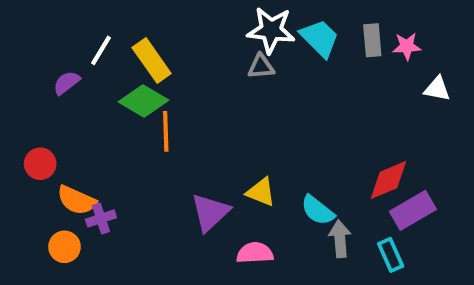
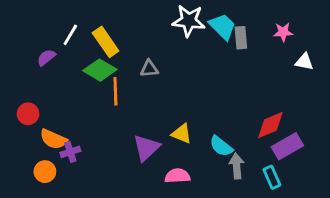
gray rectangle: (372, 40) -> (241, 38), moved
gray triangle: (261, 67) -> (149, 69), moved

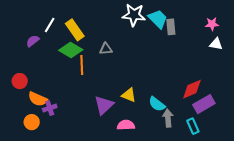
pink star: (283, 32) -> (212, 24), moved

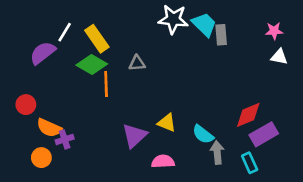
purple semicircle: (33, 41) -> (43, 53), size x1.5

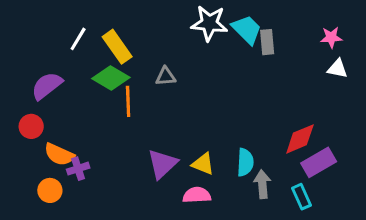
purple semicircle: (43, 53) -> (47, 86), moved
yellow triangle: (167, 123) -> (203, 164), moved
cyan semicircle: (203, 134) -> (245, 162), turned -125

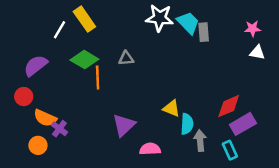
yellow rectangle: (117, 47) -> (84, 19), moved
yellow triangle: (203, 164) -> (171, 108), moved
purple cross: (78, 169) -> (59, 129), turned -35

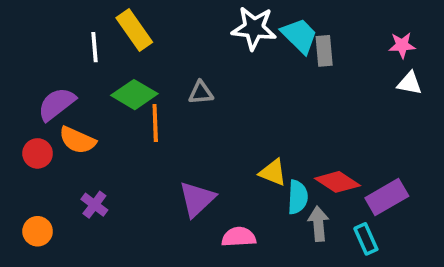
white line: (59, 30) -> (94, 47), turned -36
red diamond: (229, 106) -> (337, 182), moved, turned 56
orange semicircle: (45, 118) -> (77, 140), moved
orange circle: (38, 145) -> (38, 231), moved

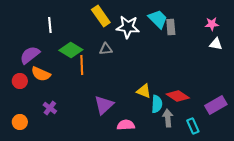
white star: (254, 28) -> (128, 27), moved
yellow rectangle: (134, 30) -> (101, 16), moved
purple rectangle: (387, 197) -> (216, 105), moved

